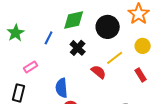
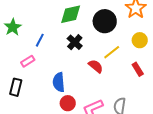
blue line: (49, 38) -> (40, 40), moved

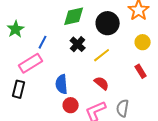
yellow line: (112, 52) -> (102, 55), moved
pink rectangle: (28, 61) -> (31, 63), size x1.6
red semicircle: (96, 66) -> (102, 83), moved

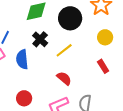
blue semicircle: (62, 84) -> (22, 59), moved
red circle: (71, 105) -> (24, 98), moved

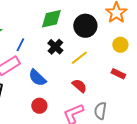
blue semicircle: (22, 59) -> (37, 78), moved, turned -42
red rectangle: (103, 66) -> (118, 74), turned -32

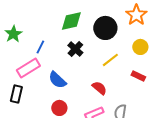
yellow line: (79, 58) -> (110, 60), moved

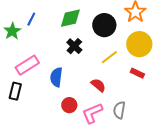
blue line: (40, 47) -> (31, 19), moved
yellow circle: (140, 47) -> (139, 44), size x1.6
blue semicircle: (57, 80) -> (56, 77), turned 54
red circle: (59, 108) -> (69, 105), moved

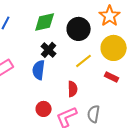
blue semicircle: (56, 77) -> (39, 70), moved
red semicircle: (98, 85) -> (73, 89), turned 49

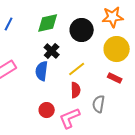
orange star: (110, 16) -> (113, 17), turned 30
yellow line: (84, 61) -> (77, 69), moved
gray semicircle: (94, 114) -> (99, 104), moved

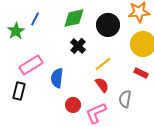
blue semicircle: (42, 71) -> (57, 78), moved
red semicircle: (76, 90) -> (102, 85), turned -35

